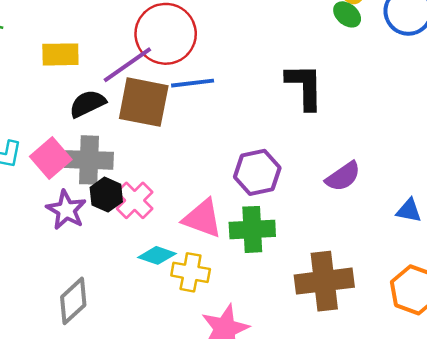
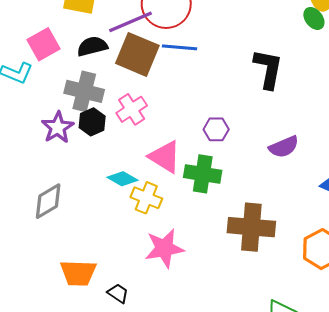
pink square: (51, 158) -> (43, 44), moved
purple hexagon: (257, 172) -> (216, 129), size x0.7
pink cross: (135, 200) -> (132, 109), moved

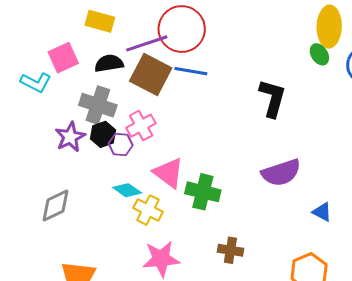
purple hexagon: (216, 129) -> (121, 144), moved
purple semicircle: (284, 147) -> (281, 173), size x1.4
brown cross: (251, 227) -> (230, 250), moved, size x0.6

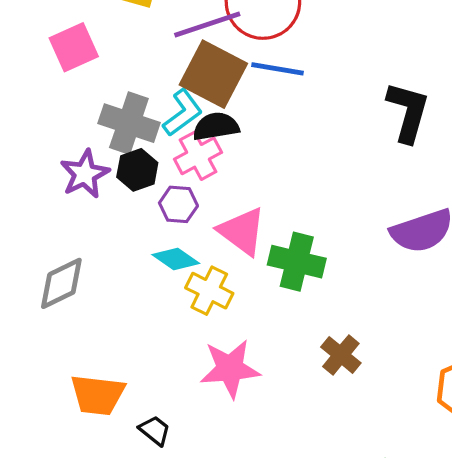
black semicircle: (109, 63) -> (216, 126), moved
cyan L-shape: (36, 82) -> (183, 113), moved, turned -64
purple hexagon: (121, 144) -> (178, 204), moved
brown cross: (230, 250) -> (341, 355), turned 30

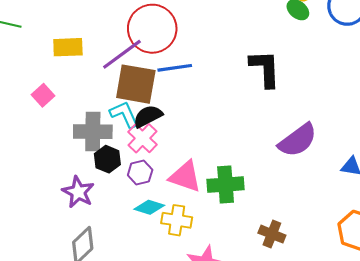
pink square: (74, 47) -> (43, 95), size x0.7
cyan L-shape: (183, 113) -> (124, 114), turned -60
purple star: (85, 174) -> (78, 192), moved

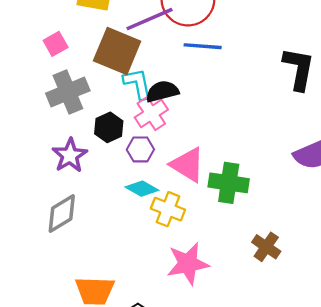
brown square: (136, 84) -> (117, 51), moved
gray cross: (93, 132) -> (68, 92), moved, turned -36

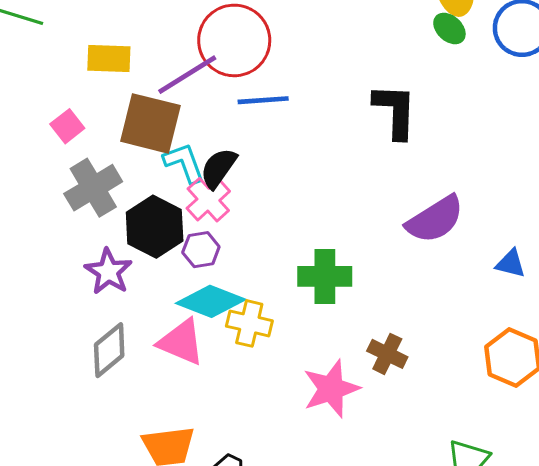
black semicircle: (162, 91) -> (218, 168), turned -32
black hexagon: (109, 127) -> (155, 227), size x1.5
pink triangle: (188, 165) -> (181, 342), moved
cyan diamond: (142, 189) -> (211, 301), size x1.5
pink star: (188, 264) -> (331, 389), moved

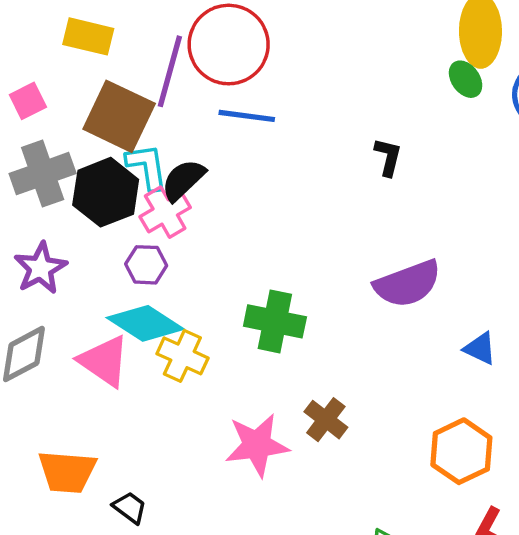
purple line: (187, 75) -> (170, 71), turned -54
black L-shape: (395, 111) -> (388, 157), size x0.6
black hexagon: (155, 227) -> (106, 192), moved

